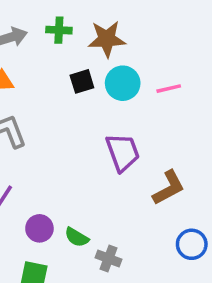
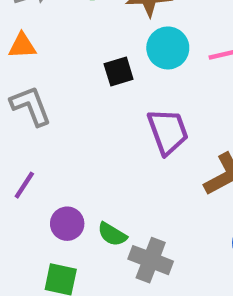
black square: (82, 81) -> (119, 72), moved
gray cross: (108, 258) -> (151, 260), size x1.4

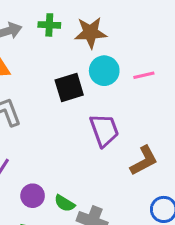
black square: (119, 72) -> (69, 87), size x1.4

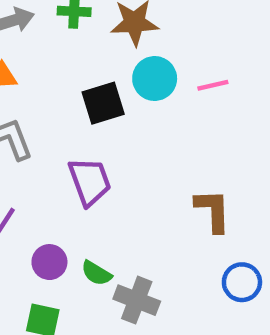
purple trapezoid: (104, 130) -> (90, 181), moved
brown L-shape: (144, 161) -> (213, 211), turned -64

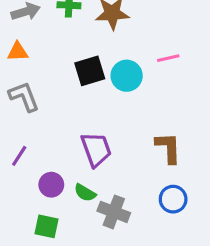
cyan circle: (155, 79) -> (127, 76), moved
purple trapezoid: (90, 181) -> (96, 149), moved
blue circle: (242, 282) -> (173, 199), moved

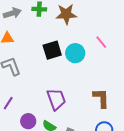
pink line: (168, 58) -> (101, 42), turned 64

